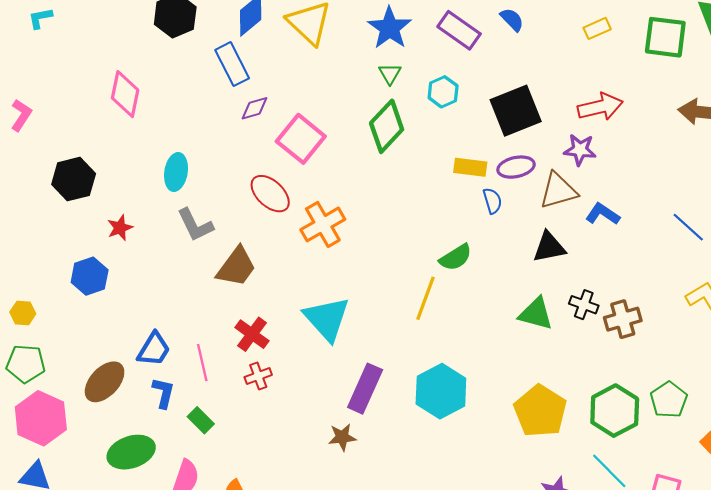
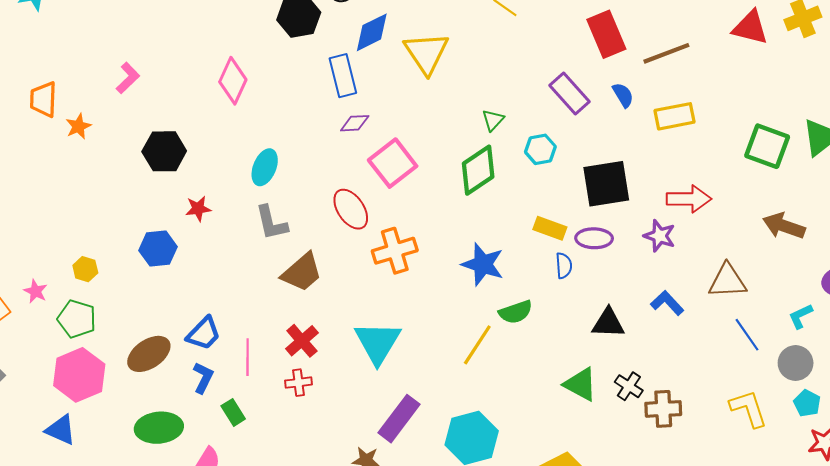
blue star: (390, 28) -> (483, 264), moved, turned -30
yellow rectangle: (597, 28) -> (674, 116), moved, size x1.5
brown triangle: (558, 191) -> (727, 281), moved

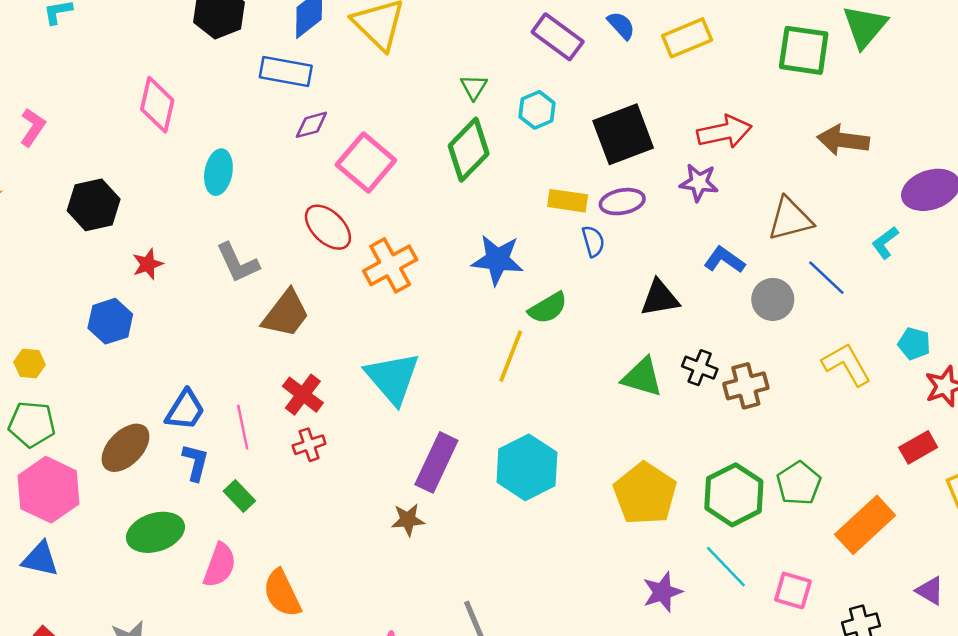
blue rectangle: (343, 76) -> (286, 72), turned -54
cyan ellipse: (265, 167) -> (218, 172), moved
gray circle: (796, 363) -> (773, 299), moved

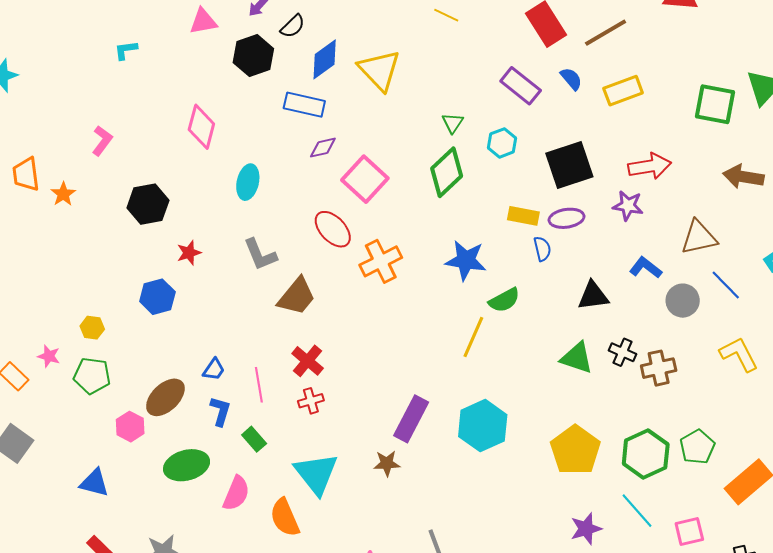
cyan triangle: (392, 378) -> (316, 474), moved
blue trapezoid: (185, 410) -> (214, 369), size x0.7
pink hexagon: (48, 490) -> (130, 427), moved, size x0.6
pink square: (793, 590) -> (689, 532), turned -32

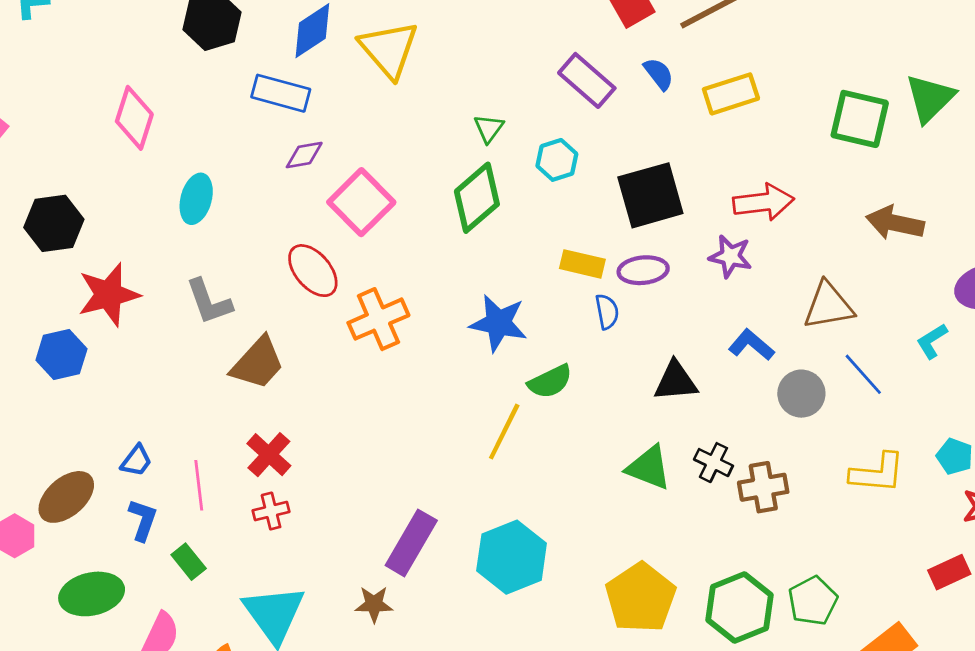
red star: (189, 253) -> (109, 295), size x1.8
yellow L-shape: (739, 354) -> (877, 473), turned 120

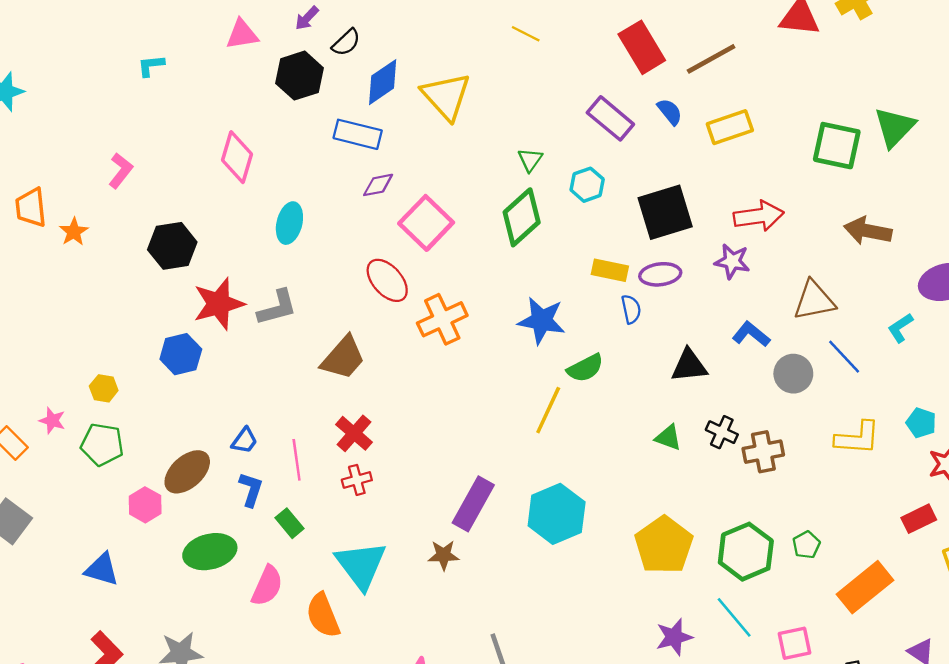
gray L-shape: (209, 302) -> (277, 308), moved, turned -84
green triangle: (649, 468) -> (668, 438), size x0.7
green pentagon: (813, 601) -> (806, 545), size x0.7

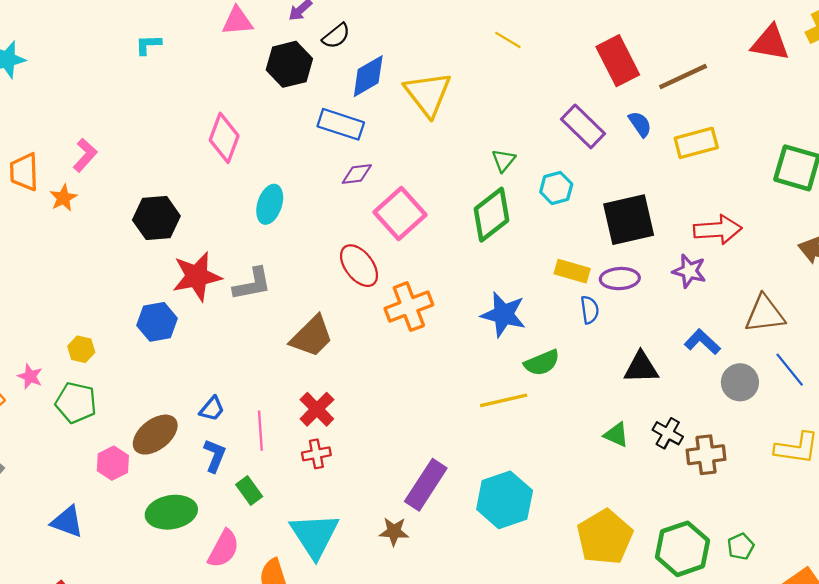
pink L-shape: (121, 171) -> (85, 155), moved
yellow line: (548, 410) -> (504, 400), turned 48

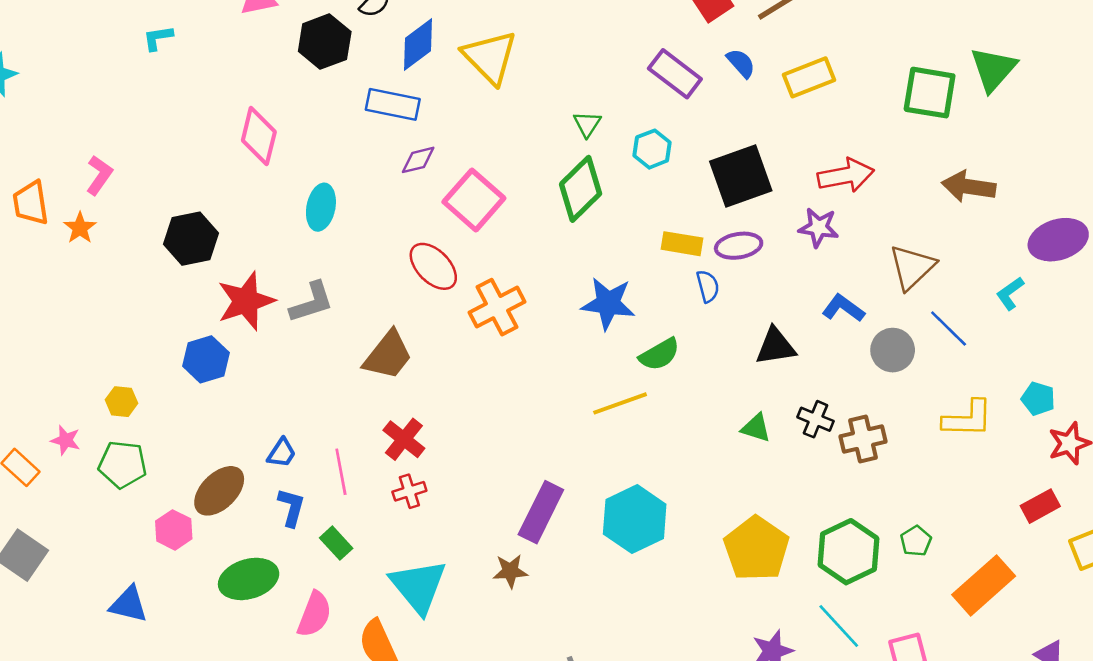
brown triangle: (765, 314) -> (912, 267), turned -30

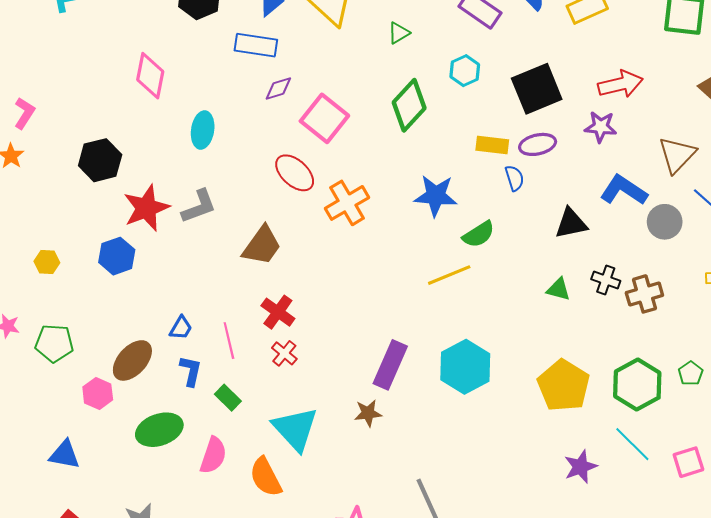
green triangle: (587, 124) -> (399, 33), moved, turned 30
blue L-shape: (843, 308) -> (624, 190), size x1.4
yellow hexagon: (121, 402) -> (47, 262), moved
red cross: (409, 491) -> (284, 353), turned -30

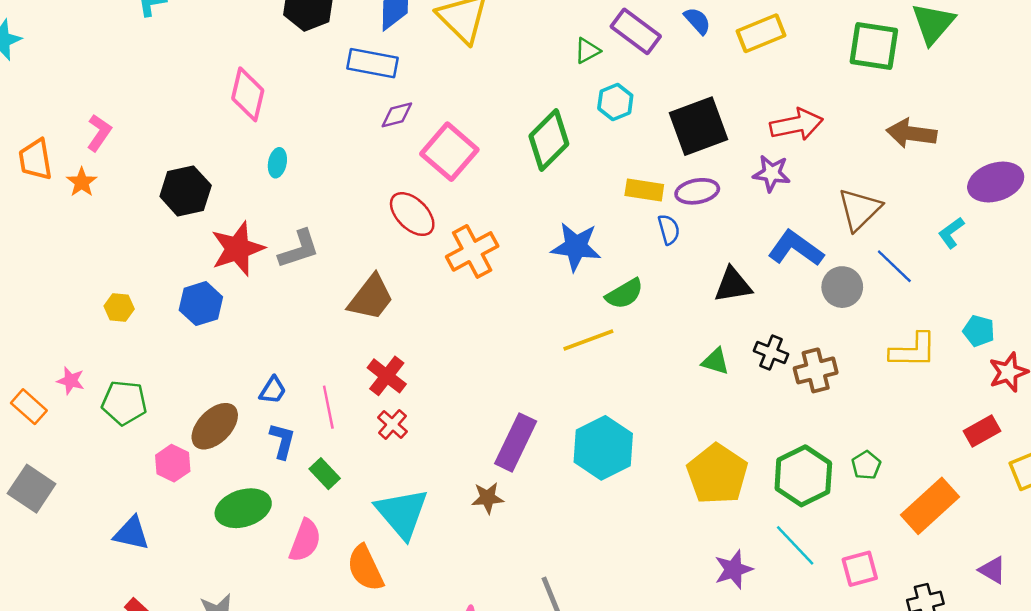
green triangle: (399, 33) -> (587, 51), moved
cyan ellipse: (203, 130) -> (277, 163), moved, size x0.7

